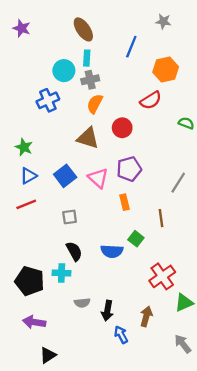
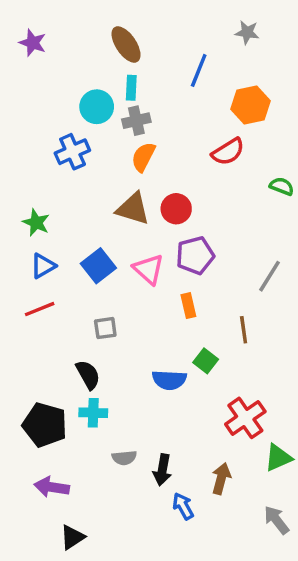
red circle: (122, 128) -> (176, 209), moved
black semicircle: (74, 251) -> (88, 375), moved

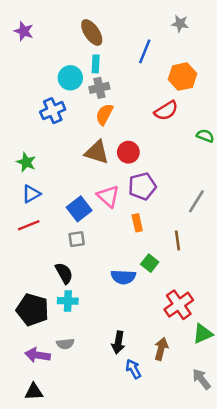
blue square: (98, 266) -> (79, 209), moved
gray semicircle: (124, 458) -> (65, 344), moved
black triangle: (72, 537) -> (34, 392), moved, turned 30

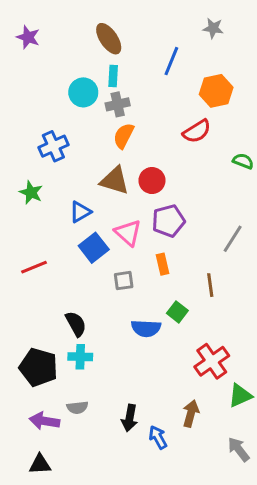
blue cross: (53, 111) -> (53, 146), moved
blue triangle: (31, 194) -> (80, 212), moved
gray square: (77, 239) -> (124, 281), moved
black arrow: (118, 343) -> (130, 418), moved

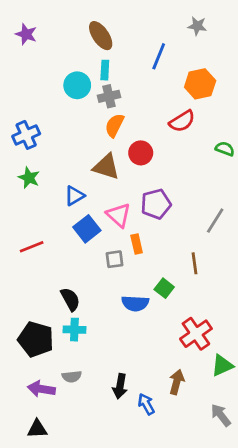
blue cross: (53, 146) -> (26, 135), moved
red circle: (152, 181) -> (141, 153), moved
orange rectangle: (162, 264) -> (137, 244), moved

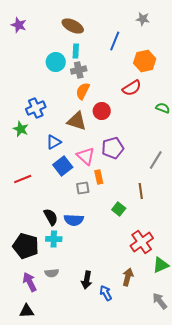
brown ellipse: (101, 36) -> (73, 26), turned -30
blue cross: (26, 135) -> (36, 108), moved
blue semicircle: (135, 303) -> (74, 220), moved
purple arrow: (41, 389) -> (30, 282), turned 54

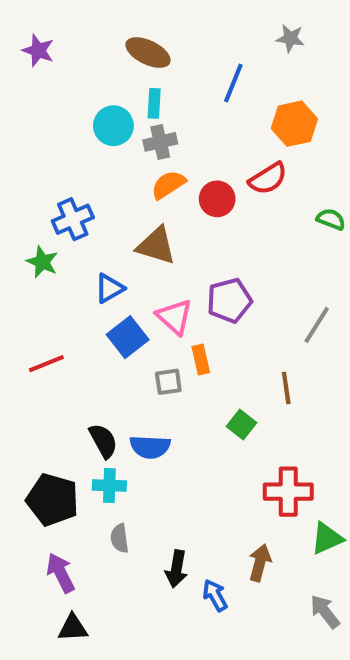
orange semicircle: (83, 91) -> (168, 185), turned 30
red circle: (102, 111) -> (217, 199), moved
red cross: (142, 242) -> (288, 492), turned 35
gray semicircle: (52, 273) -> (120, 538), moved, turned 88
black triangle: (27, 311) -> (73, 628), moved

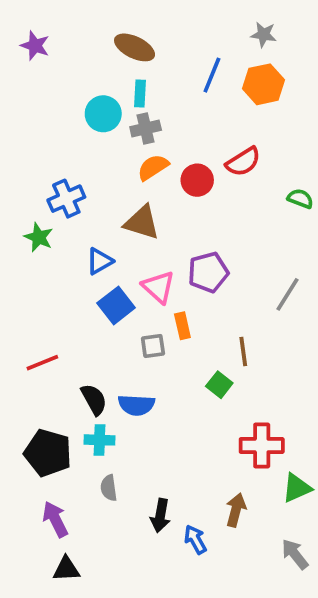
orange hexagon: (294, 124) -> (264, 84), moved
red line: (46, 364) -> (42, 363), moved
brown line: (286, 388) -> (243, 352), moved

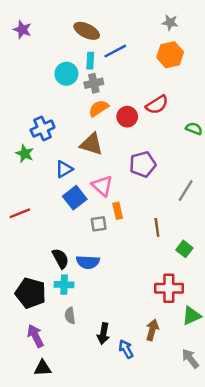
blue line: (212, 75) -> (115, 51), moved, turned 40
purple pentagon: (208, 272) -> (143, 164), moved
red line: (42, 363) -> (20, 213), moved
green square: (219, 385) -> (184, 249), moved

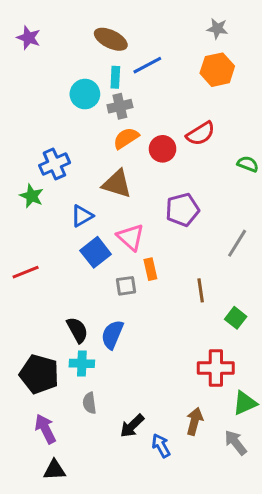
blue semicircle: (88, 262) -> (112, 335), turned 110
black arrow: (103, 334) -> (132, 426), turned 36
gray arrow: (190, 359) -> (236, 443), moved

